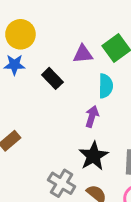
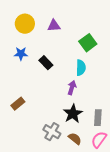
yellow circle: (20, 34) -> (25, 24), moved
purple triangle: (83, 54) -> (54, 26), moved

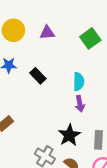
green square: (88, 43) -> (90, 38), moved
purple arrow: (72, 88) -> (80, 104), moved, turned 152

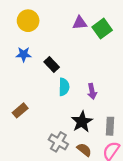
purple triangle: (47, 33) -> (80, 23), moved
cyan semicircle: (79, 82) -> (64, 87), moved

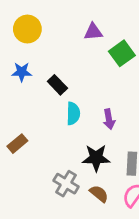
green square: (102, 29) -> (122, 53), moved
black star: (82, 122) -> (96, 158), turned 30

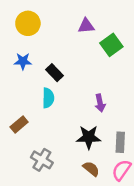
cyan semicircle: (73, 113) -> (48, 98), moved
gray cross: (66, 184) -> (42, 160), moved

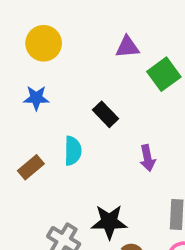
black rectangle: (54, 73) -> (106, 114), moved
brown rectangle: (19, 125) -> (31, 167), moved
black star: (89, 137) -> (109, 222), moved

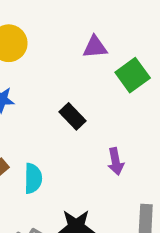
cyan semicircle: (73, 151) -> (33, 178), moved

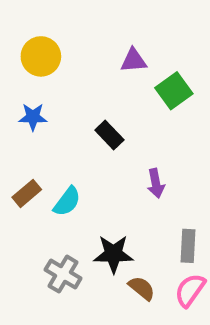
cyan semicircle: (33, 178) -> (67, 202), turned 36

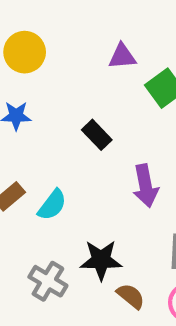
purple arrow: (156, 183) -> (146, 186), size x1.4

